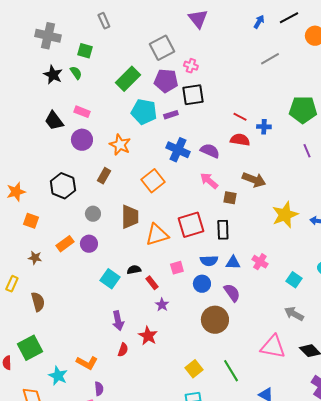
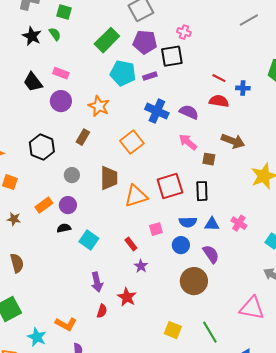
pink cross: (191, 66) -> (184, 32), moved
black semicircle: (134, 270) -> (64, 228), moved
yellow square: (194, 369) -> (173, 330), turned -30

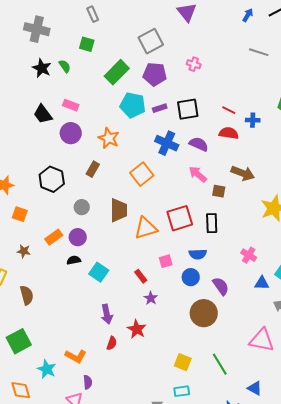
green square: (64, 12) -> (87, 44), moved
gray line: (249, 20) -> (259, 52), turned 48
black square: (172, 56) -> (188, 109), moved
blue triangle: (212, 224) -> (262, 283), moved

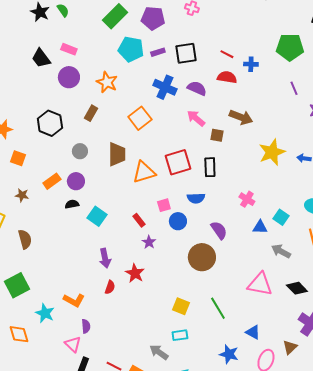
blue circle: (191, 277) -> (178, 221), moved

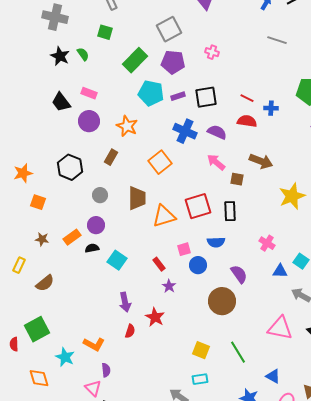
orange rectangle: (52, 181) -> (72, 237), moved
brown semicircle: (25, 239) -> (45, 283), turned 66

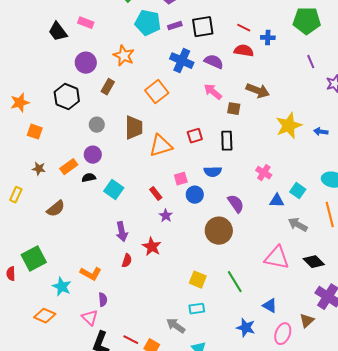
purple circle: (89, 121) -> (86, 63), moved
red square: (198, 206) -> (195, 136), size x0.6
brown semicircle: (45, 283) -> (56, 209), moved
orange diamond: (39, 378) -> (45, 316), moved, turned -50

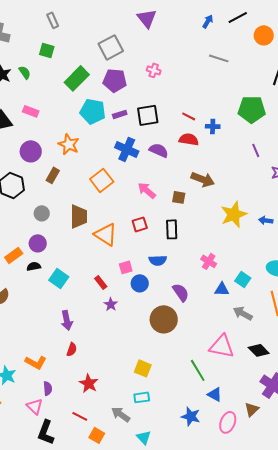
pink arrow: (213, 92) -> (147, 190), moved
orange triangle: (161, 146) -> (106, 234), turned 50
red star: (152, 247) -> (89, 383), moved
green line: (235, 282) -> (198, 370), moved
red line: (131, 340) -> (80, 416), moved

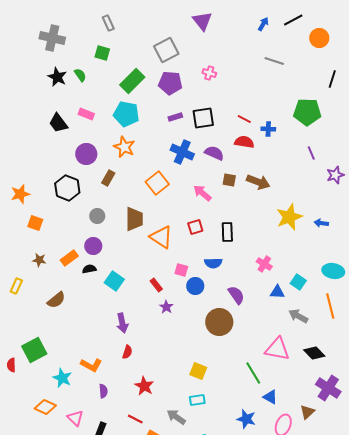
cyan pentagon: (93, 111) -> (126, 114), moved
brown square: (179, 197) -> (229, 180), moved
pink square: (126, 267) -> (181, 270), turned 32
pink triangle: (35, 406) -> (75, 418), moved

